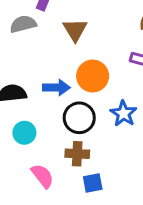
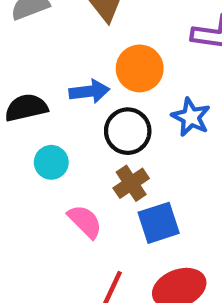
brown cross: (77, 154) -> (131, 183), turned -30
blue square: (93, 183) -> (159, 223), size x1.4

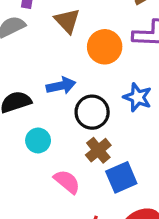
orange circle: (140, 68) -> (105, 47), moved

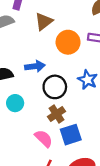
brown triangle: (67, 21) -> (44, 21), turned 30
pink semicircle: (67, 182) -> (44, 139), moved

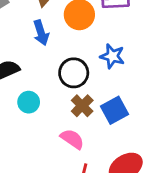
blue arrow: (35, 66) -> (41, 33), moved, turned 90
blue square: (71, 135) -> (114, 110), moved

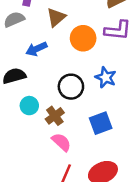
blue arrow: (41, 33) -> (36, 49), moved, turned 75
brown cross: (82, 106) -> (55, 116), moved

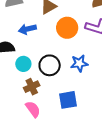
blue star: (106, 77) -> (79, 63), turned 30
cyan circle: (29, 106) -> (23, 64), moved

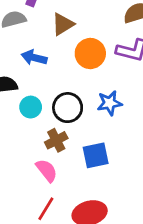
blue arrow: (27, 29) -> (34, 58), turned 30
brown cross: (32, 87) -> (56, 140), moved

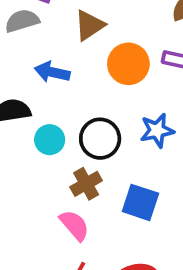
blue square: (96, 155) -> (140, 202), turned 32

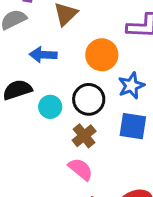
orange circle: (128, 64) -> (102, 55), moved
blue square: (140, 202) -> (133, 126), moved

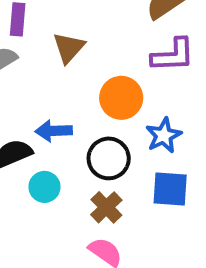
blue arrow: (43, 55) -> (54, 131), moved
cyan circle: (50, 107) -> (44, 187), moved

